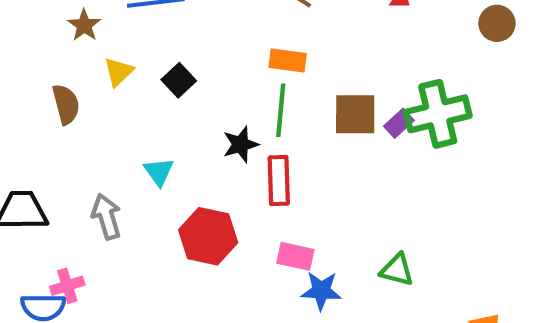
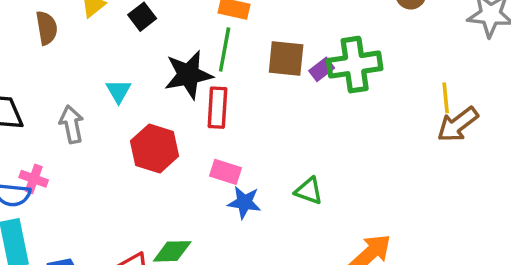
black star: (241, 144) -> (188, 75), size x1.6
pink cross: (67, 286) -> (34, 179), turned 32

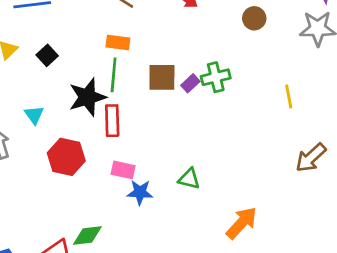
green cross: (355, 65) -> (216, 77), size x0.7
brown arrow: (458, 124) -> (311, 158), moved

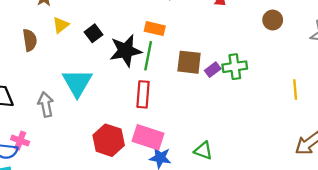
black star: (87, 97) -> (126, 51), moved
cyan triangle: (34, 115) -> (77, 83), size x1.8
red hexagon: (66, 157) -> (109, 140), moved
pink rectangle: (123, 170) -> (148, 137), size x1.5

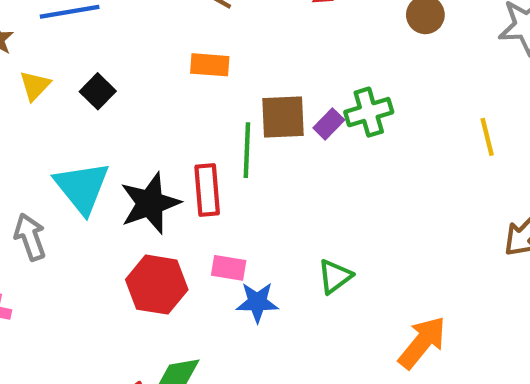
black star: (126, 51) -> (150, 203), moved
green line: (148, 56) -> (247, 150), moved
pink rectangle: (148, 137) -> (229, 268), size x0.6
green triangle: (203, 151) -> (335, 276), turned -48

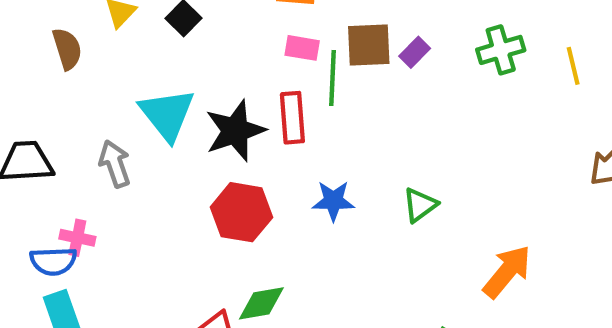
green cross: (369, 112) -> (501, 50), moved
pink rectangle: (229, 268) -> (302, 48), moved
blue star: (257, 302) -> (333, 201), moved

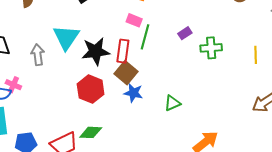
brown square: (369, 45) -> (126, 73), moved, turned 30
green cross: (501, 50) -> (211, 48), moved

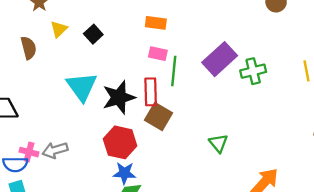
purple rectangle: (185, 33) -> (220, 59), size x2.0
gray arrow: (38, 55) -> (55, 150), moved, turned -90
blue star: (133, 93) -> (124, 173), moved
green triangle: (172, 103) -> (218, 143), turned -36

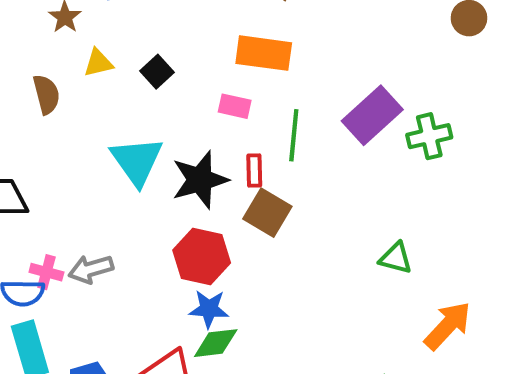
orange rectangle: (156, 23) -> (264, 53), size x1.5
yellow triangle: (59, 29) -> (98, 63), turned 30
pink rectangle: (158, 54) -> (235, 106), moved
red rectangle: (151, 92) -> (254, 170), size x0.7
green triangle: (218, 143) -> (396, 258), moved, turned -36

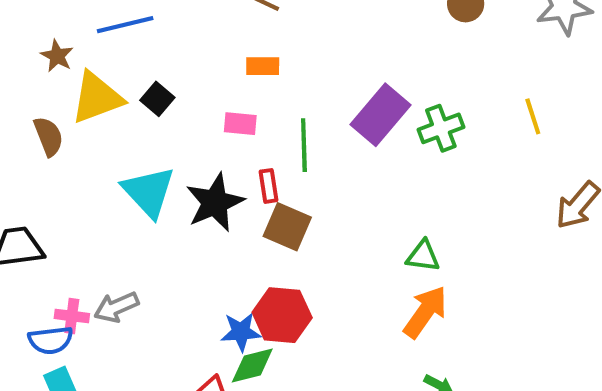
orange rectangle: (264, 53) -> (263, 66), size x0.6
yellow triangle: (98, 63) -> (97, 98), size x1.8
red hexagon: (202, 256) -> (282, 315), moved
orange arrow: (448, 326) -> (425, 312), moved

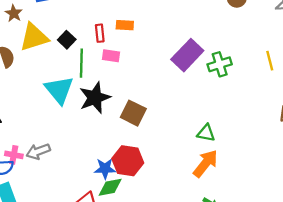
green line: (304, 145) -> (81, 63), moved
red rectangle: (269, 186) -> (100, 33), moved

